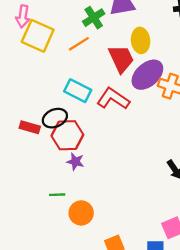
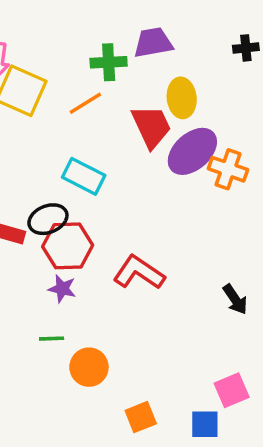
green cross: (94, 18) -> (109, 62), turned 30
red L-shape: (113, 99) -> (139, 273), moved
purple star: (75, 162) -> (62, 289), moved

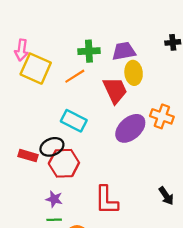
purple trapezoid: (153, 43) -> (124, 51), moved
purple ellipse: (192, 151) -> (130, 128), moved
red L-shape: (139, 273) -> (106, 200), moved, turned -124
purple star: (62, 289) -> (54, 199), moved

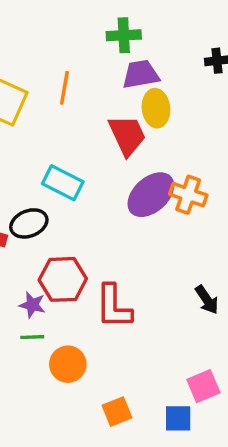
green cross: (89, 51) -> (124, 35), moved
orange line: (75, 76) -> (64, 88), moved, turned -48
orange cross: (162, 116) -> (188, 195), moved
red hexagon: (64, 163) -> (63, 279), moved

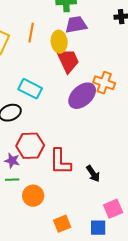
yellow ellipse: (156, 108) -> (59, 42), moved
orange cross: (188, 195) -> (104, 83), moved
black arrow: (207, 300) -> (93, 174), moved

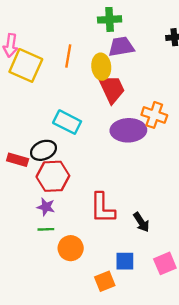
purple ellipse: (82, 96) -> (128, 130), turned 40
red hexagon: (30, 146) -> (53, 176), moved
blue square: (98, 228) -> (125, 261), moved

